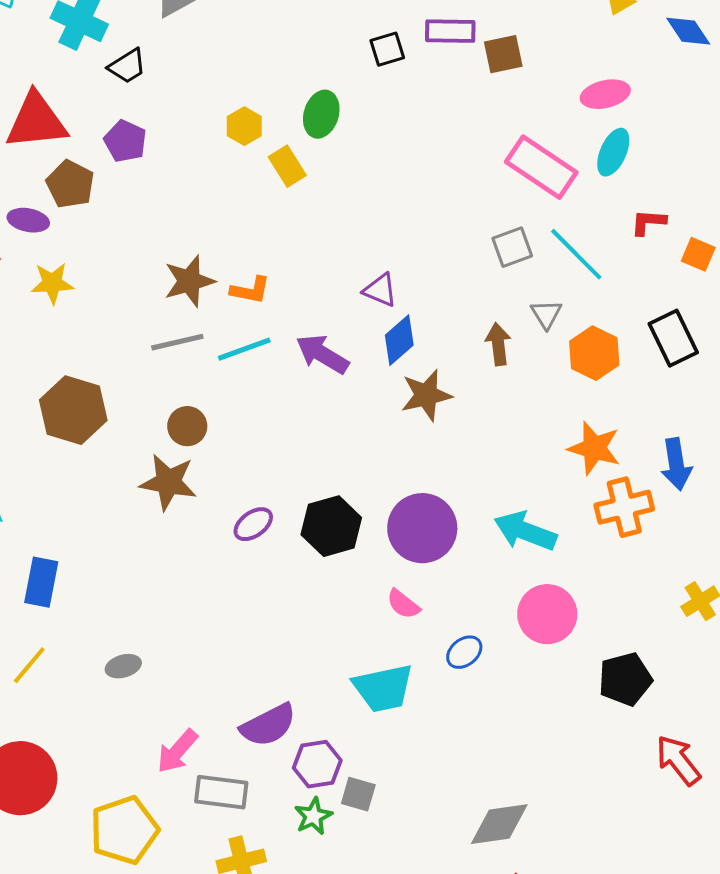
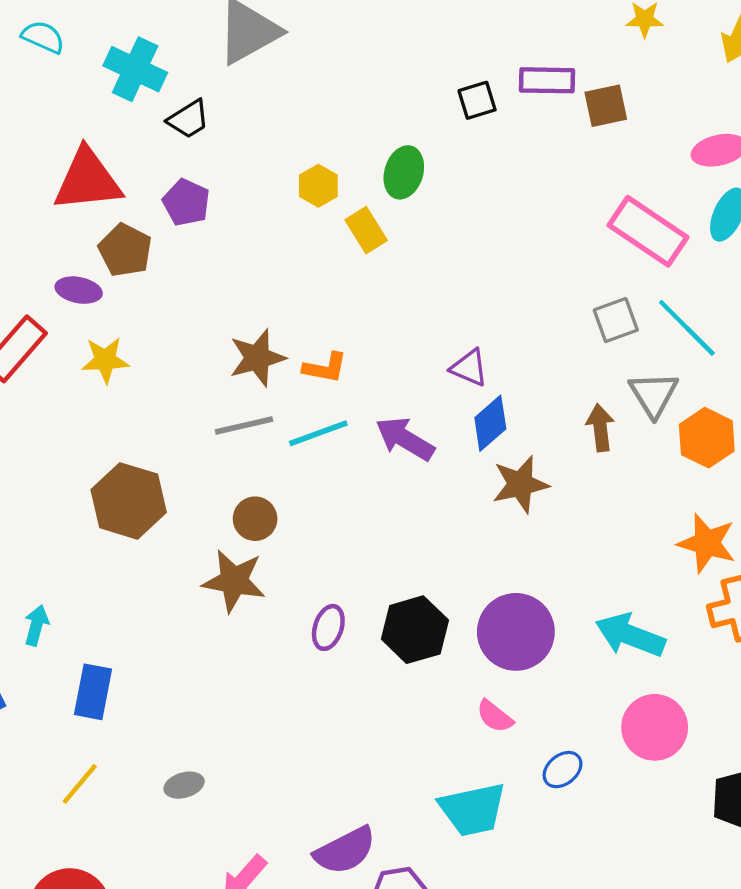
gray triangle: (546, 314) -> (654, 394), size x1.4
purple ellipse: (253, 524) -> (328, 627), turned -36

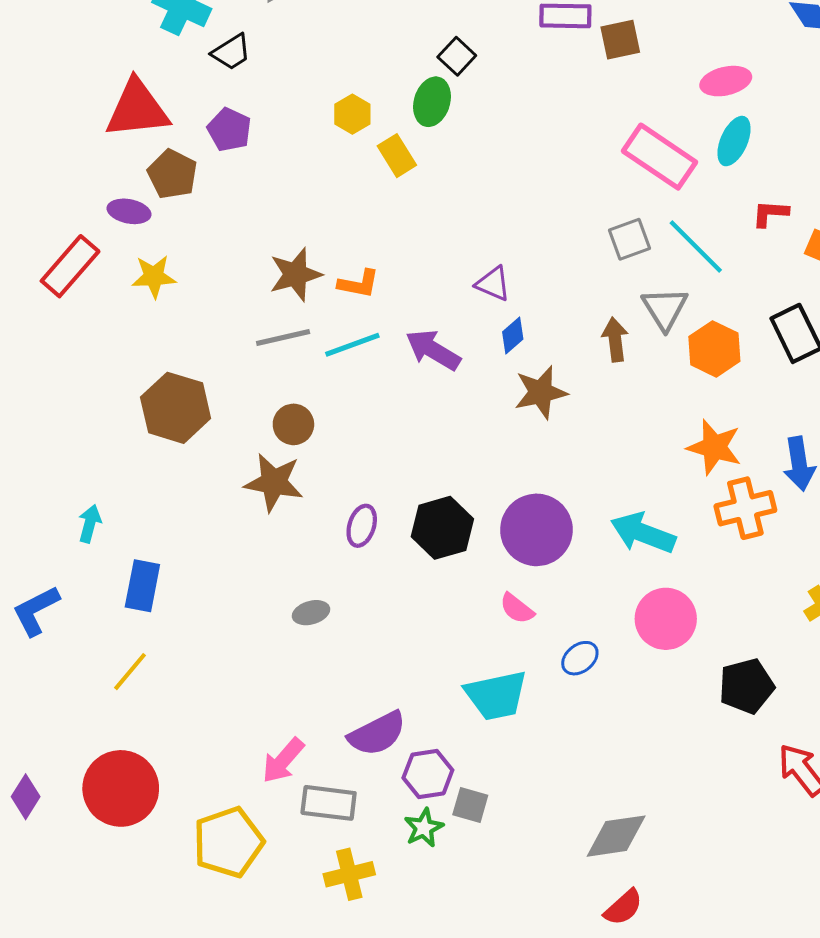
black square: (477, 100) -> (457, 56), moved, turned -30
blue diamond: (490, 423) -> (513, 335), size x0.7
gray ellipse: (184, 785) -> (311, 613), moved

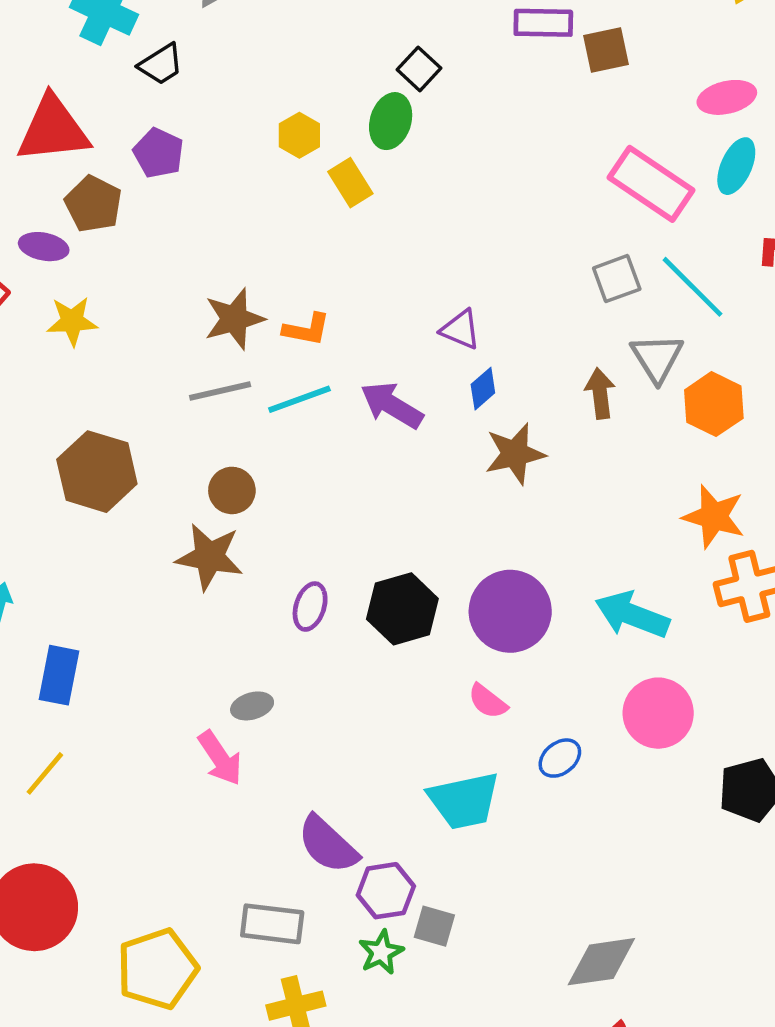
purple semicircle: (377, 734) -> (328, 844), turned 70
pink arrow: (283, 761) -> (220, 758), moved, turned -75

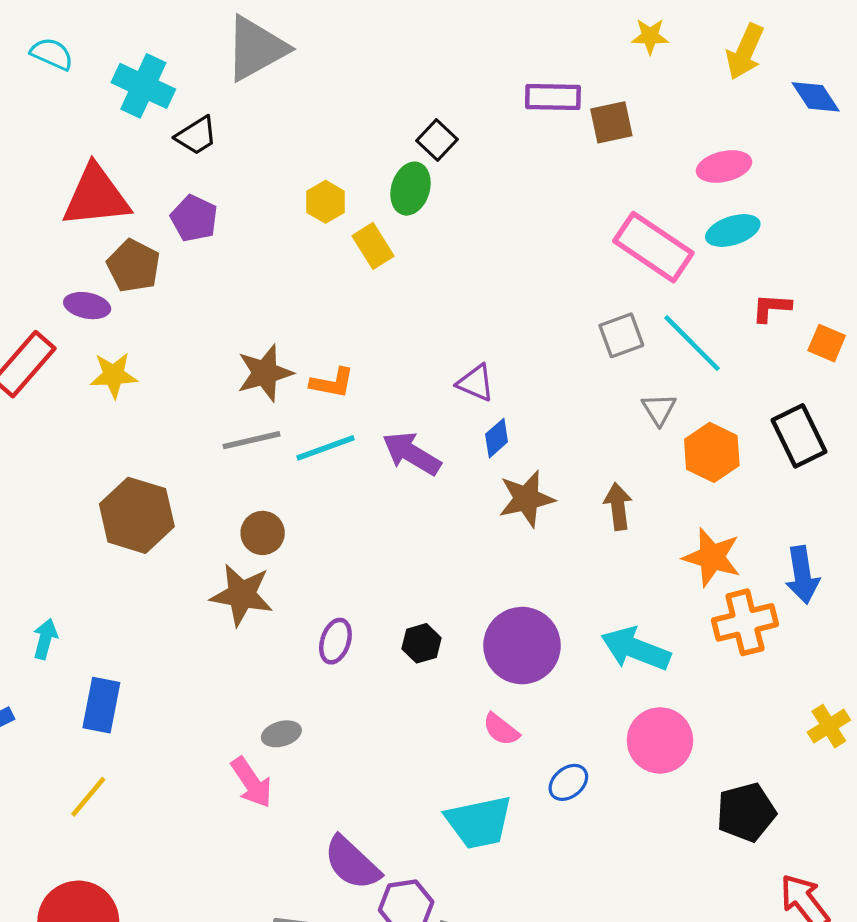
cyan ellipse: (736, 166) -> (733, 231), turned 48
gray triangle: (657, 358) -> (659, 409), size x0.7
brown arrow: (600, 393) -> (618, 506), moved
black hexagon: (402, 609) -> (422, 643), size x0.6

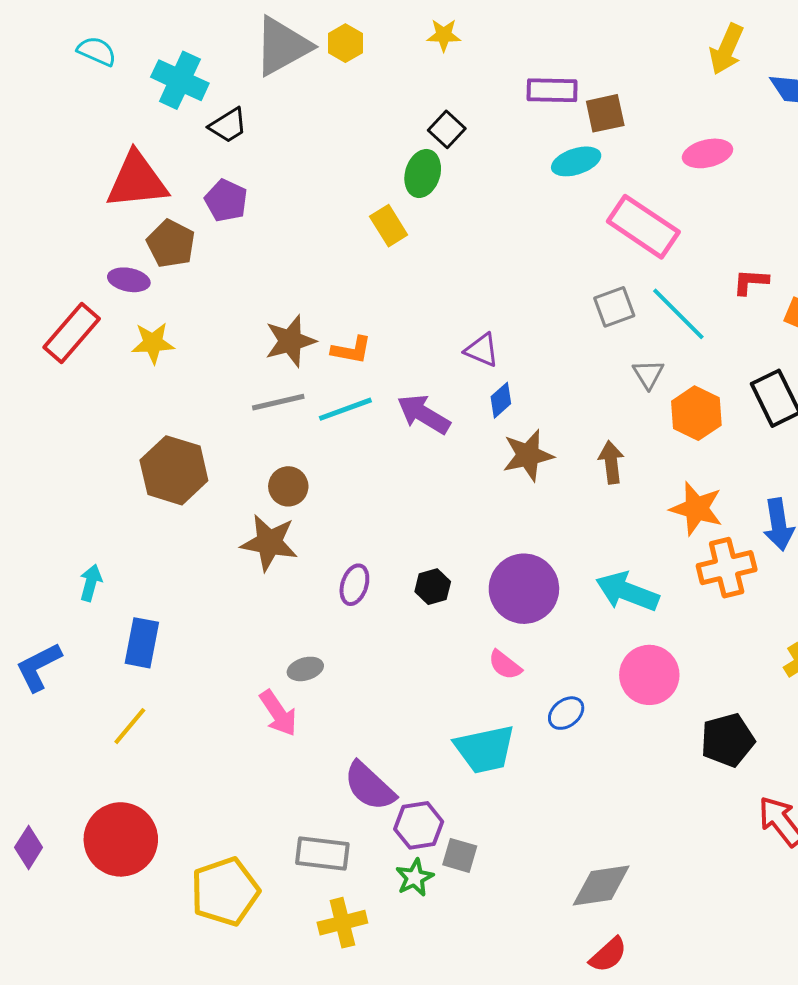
yellow star: (650, 36) -> (444, 35), moved
yellow hexagon: (326, 202) -> (345, 43), moved
cyan ellipse: (733, 231) -> (576, 161), moved

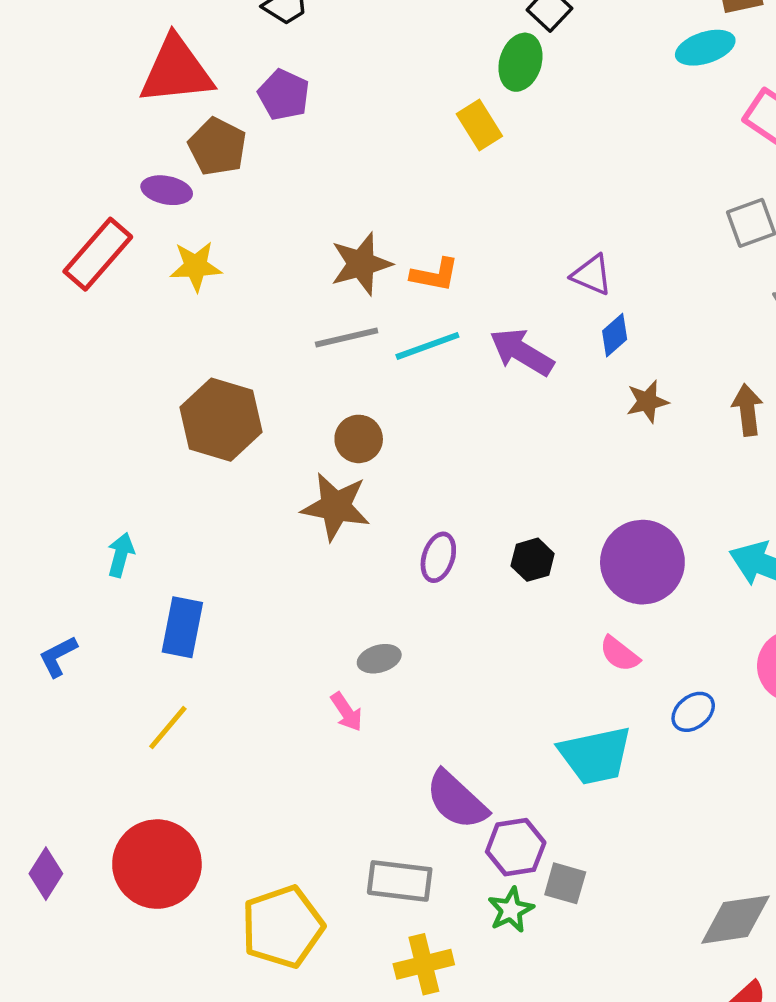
brown star: (528, 455) -> (647, 402), size x0.7
blue L-shape: (39, 667) -> (58, 656), size x0.7
pink arrow: (278, 713) -> (347, 712), size x0.7

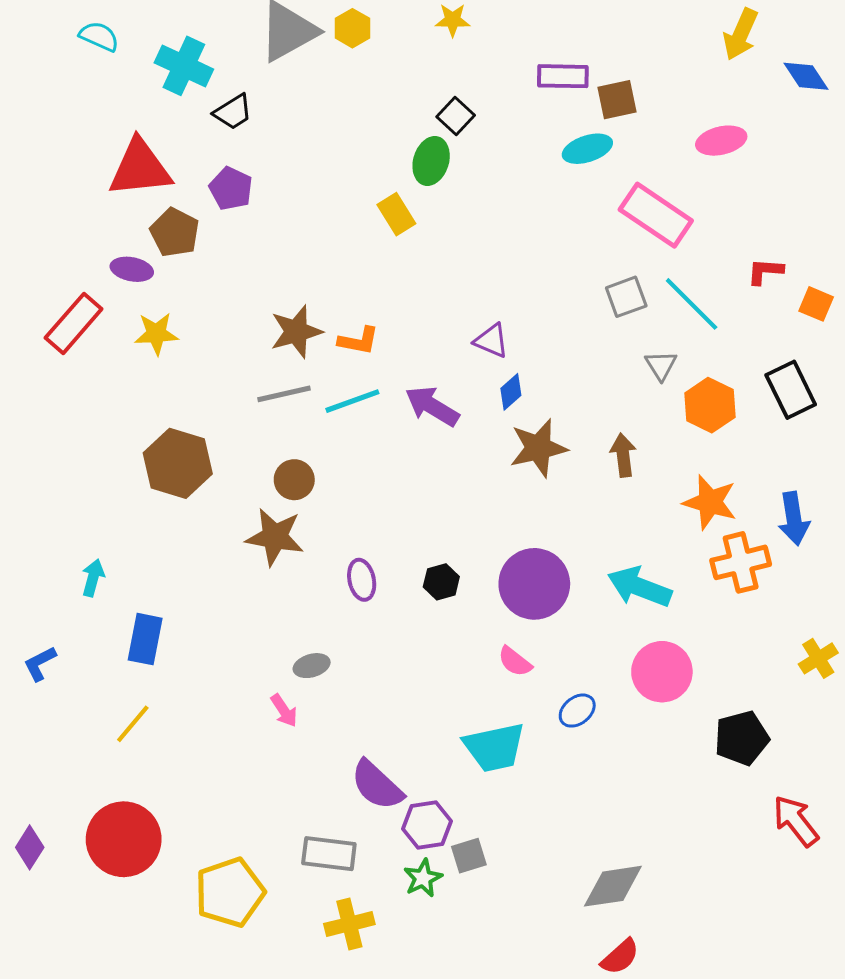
brown star: (647, 402) -> (538, 448), size x1.6
purple ellipse: (438, 557) -> (362, 580), turned -30
gray square: (565, 883) -> (469, 856), turned -33

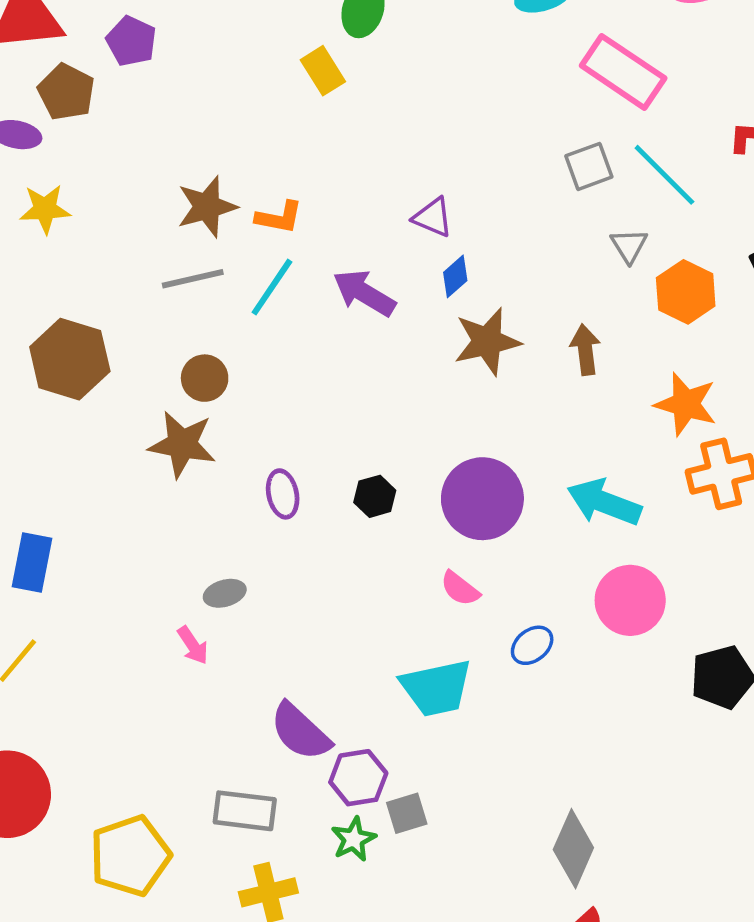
cyan line: (352, 401) -> (272, 287), turned -36
gray diamond: (613, 886) -> (573, 849), turned -58

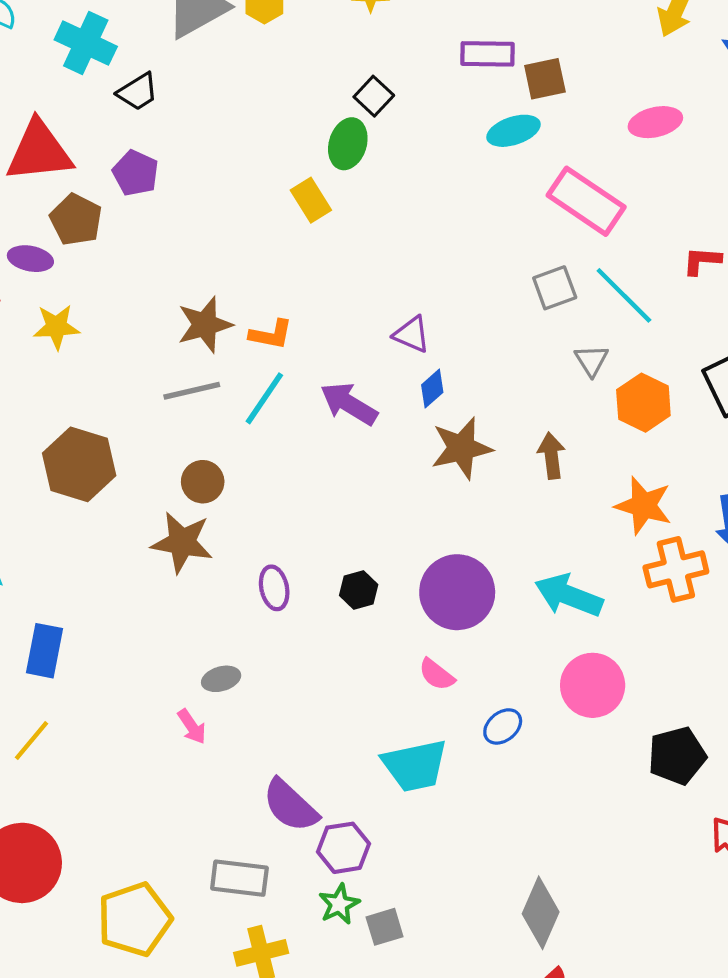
gray square: (407, 813) -> (385, 927), moved

